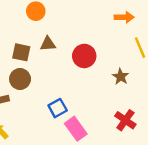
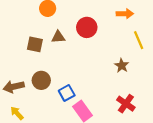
red circle: (84, 56) -> (87, 27), moved
brown circle: (20, 79) -> (41, 80), moved

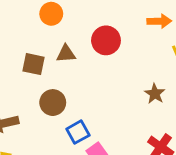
brown circle: (41, 80) -> (53, 103), moved

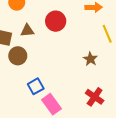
brown circle: (53, 103) -> (18, 56), moved

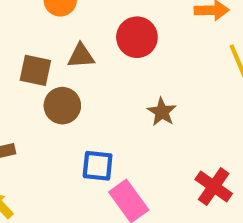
brown star: (90, 59) -> (162, 112), moved
blue square: (36, 86) -> (98, 166), turned 35

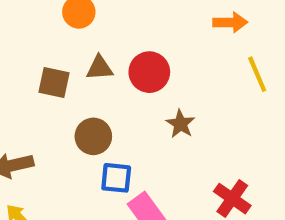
red circle: (137, 37) -> (149, 72), moved
brown circle: (62, 106) -> (93, 136), moved

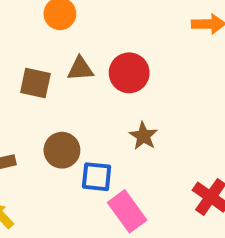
brown star: (180, 124) -> (143, 136), moved
brown circle: (93, 136) -> (62, 150), moved

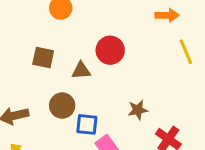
brown triangle: (80, 69) -> (81, 71), moved
brown star: (143, 136) -> (138, 110), moved, turned 30

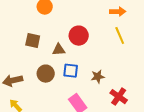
yellow line: (186, 52) -> (120, 36), moved
blue square: (87, 124) -> (71, 71), moved

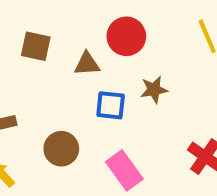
brown circle: (46, 74) -> (61, 149), moved
brown star: (98, 77) -> (154, 90), moved

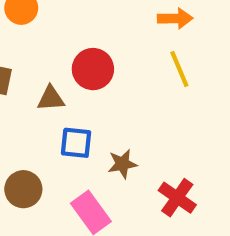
brown star: (154, 90) -> (122, 164), moved

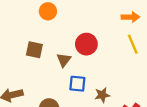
brown triangle: (51, 99) -> (64, 60), turned -49

